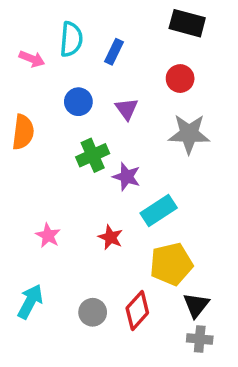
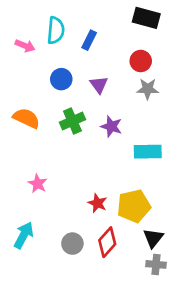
orange semicircle: (23, 132) -> (26, 118), moved, turned -72
gray star: (189, 134) -> (148, 89), moved, size x0.7
purple star: (127, 177) -> (111, 127), moved
cyan rectangle: (159, 211) -> (148, 152), moved, turned 32
red star: (110, 237) -> (98, 203), moved

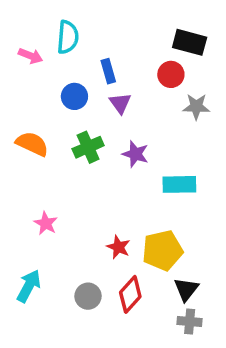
black rectangle: (146, 18) -> (190, 42), moved
blue rectangle: (89, 40) -> (108, 71), moved, turned -42
gray star: (148, 89) -> (196, 107), moved

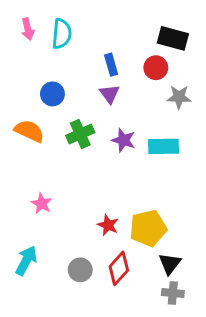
pink arrow: (30, 56) -> (28, 29), moved, turned 55
blue rectangle: (108, 71) -> (111, 65), moved
blue circle: (74, 96) -> (52, 94), moved
cyan rectangle: (179, 184) -> (164, 146), moved

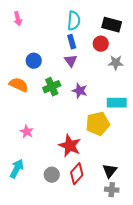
cyan semicircle: (62, 34) -> (74, 21), moved
cyan rectangle: (164, 146) -> (117, 103), moved
red star: (108, 225) -> (70, 146), size x1.6
yellow pentagon: (148, 228) -> (98, 124), moved

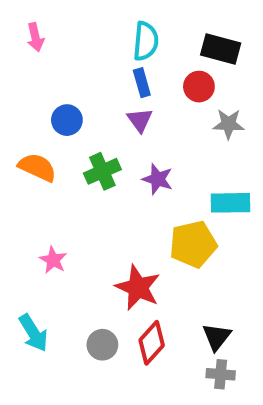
cyan arrow: (17, 169) -> (33, 333), turned 120

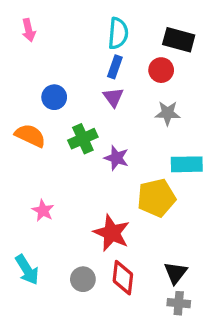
blue rectangle: (142, 83) -> (115, 67), turned 35
gray star: (229, 124) -> (168, 113), moved
purple star: (158, 179) -> (116, 158), moved
red diamond: (152, 343) -> (123, 278), turned -36

